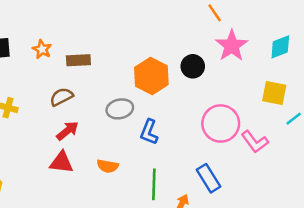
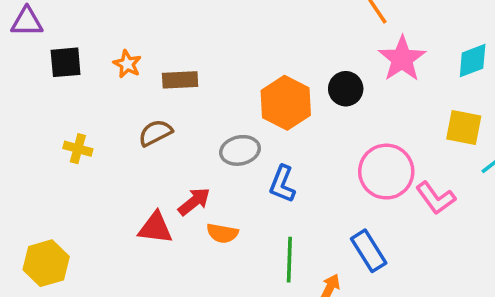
red arrow: (68, 131) -> (194, 202), moved

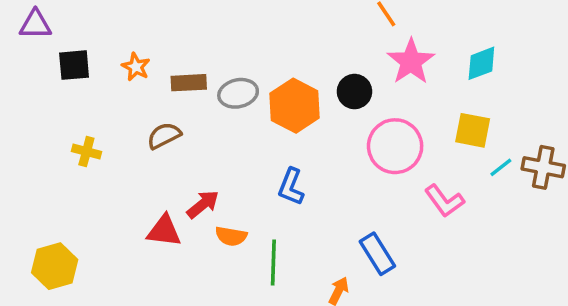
gray ellipse: (240, 150) -> (238, 93), moved
pink circle: (386, 172) -> (395, 146), moved
green line: (289, 260) -> (273, 263), moved

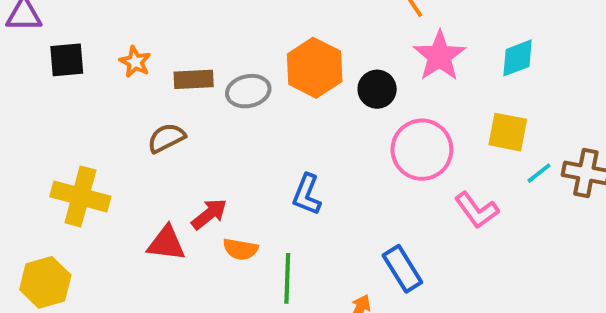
orange hexagon: (295, 106) -> (315, 68), moved
yellow cross: (86, 151) -> (80, 196), moved, size x1.8

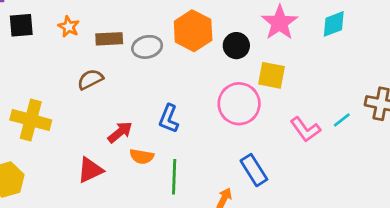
yellow square: (508, 132) -> (272, 75), moved
pink circle: (422, 150) -> (239, 104), moved
cyan line: (539, 173) -> (342, 120), moved
blue L-shape: (307, 195) -> (169, 119), moved
red triangle: (166, 243) -> (90, 170), moved, turned -32

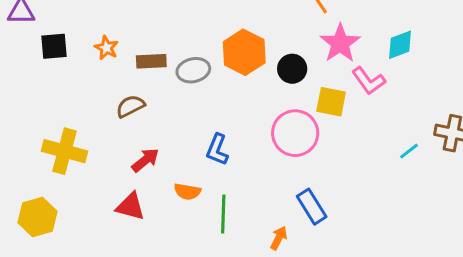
pink L-shape: (305, 129) -> (369, 81), moved
red arrow: (120, 132) -> (145, 160), moved
red triangle: (90, 170) -> (130, 207), turned 40

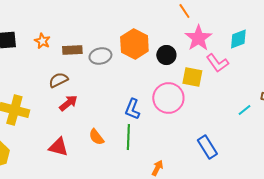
blue L-shape: (217, 150) -> (132, 109), moved
red arrow: (145, 160) -> (68, 103), moved
orange semicircle: (187, 192) -> (96, 137), turned 42
blue rectangle: (312, 207) -> (207, 147), moved
green line: (223, 214) -> (128, 137), moved

